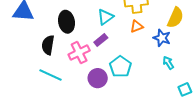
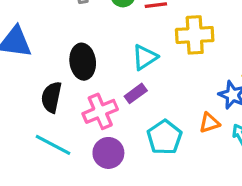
orange triangle: (137, 26) -> (209, 123), moved
purple circle: (98, 78) -> (108, 153), moved

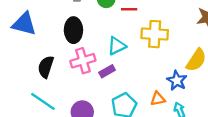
black ellipse: (83, 62) -> (73, 30), moved
pink cross: (100, 111) -> (83, 61), moved

